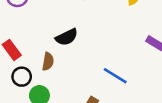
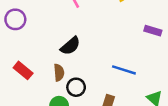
black circle: (22, 77) -> (76, 87), moved

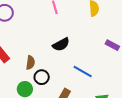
black semicircle: (70, 46) -> (61, 44), moved

